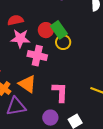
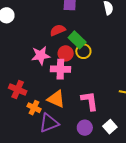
red semicircle: (15, 20) -> (58, 30), moved
red circle: (46, 30) -> (66, 53), moved

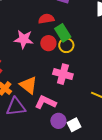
pink cross: (60, 69) -> (63, 74), moved
pink L-shape: (90, 101) -> (46, 102), moved, turned -70
purple circle: (85, 128) -> (58, 121), moved

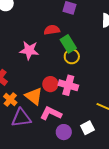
red circle: (48, 43) -> (50, 84), moved
white square: (74, 125) -> (87, 128), moved

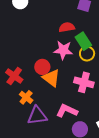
pink star: (29, 50) -> (63, 50), moved
red circle: (50, 84) -> (42, 67), moved
orange triangle: (34, 96) -> (51, 78), moved

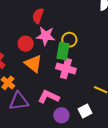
red semicircle: (67, 27) -> (38, 16), moved, turned -63
green rectangle: (83, 41) -> (63, 51), moved, turned 42
red circle: (42, 67) -> (26, 44), moved

